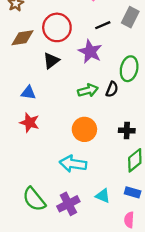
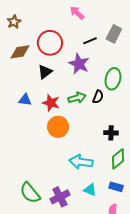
red star: (29, 123) -> (51, 103), moved
orange circle: (84, 129) -> (58, 127), moved
cyan arrow: (73, 164) -> (81, 162), moved

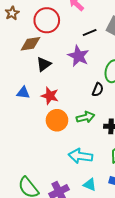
red circle: (50, 43) -> (47, 20), moved
brown diamond: (20, 52) -> (30, 44), moved
green arrow: (77, 98) -> (86, 117), moved

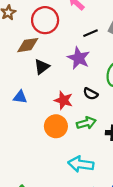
black semicircle: (98, 90) -> (91, 94), moved, turned 96
red star: (50, 96) -> (63, 100), moved

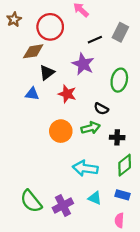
black semicircle: (91, 94) -> (101, 109), moved
blue triangle: (20, 97) -> (32, 94), moved
red star: (63, 100) -> (67, 94), moved

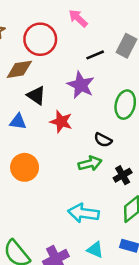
black triangle: (47, 73) -> (36, 95), turned -49
orange circle: (61, 131) -> (25, 167), moved
black cross: (117, 137) -> (123, 175), turned -32

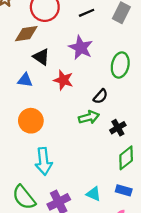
black line: (95, 55) -> (87, 13), moved
black semicircle: (103, 140) -> (100, 96), turned -77
cyan arrow: (83, 213) -> (44, 161), moved, turned -104

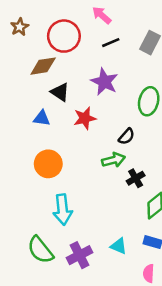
red star: (63, 80) -> (85, 118), turned -30
black cross: (118, 128) -> (136, 178), moved

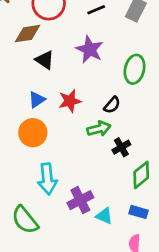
blue triangle: (42, 118) -> (37, 100), moved, turned -42
red star: (85, 118) -> (70, 101), moved
purple cross: (80, 255) -> (80, 200), moved

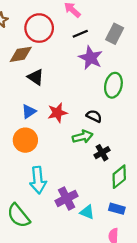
purple star: (90, 49) -> (91, 58), moved
black semicircle: (112, 105) -> (94, 116), turned -105

